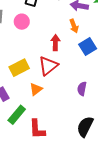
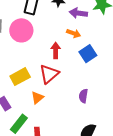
pink circle: (22, 22) -> (21, 30), size x1.5
orange arrow: (74, 26) -> (74, 33), turned -48

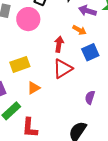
red triangle: (49, 74) -> (63, 69), moved
purple semicircle: (83, 96) -> (90, 97), moved

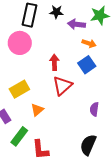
orange arrow: (79, 30) -> (89, 43), moved

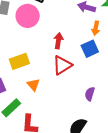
orange arrow: (89, 43) -> (96, 28), turned 72
orange triangle: (37, 110) -> (33, 85), turned -40

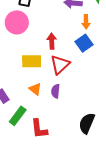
yellow rectangle: (19, 61) -> (32, 61), moved, turned 30
purple semicircle: (90, 94) -> (56, 91), moved

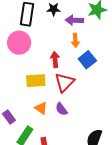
orange arrow: (86, 22) -> (75, 40), moved
purple semicircle: (56, 91) -> (61, 109), turned -40

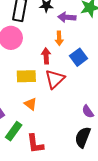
orange arrow: (75, 40) -> (59, 38), moved
purple semicircle: (61, 109) -> (88, 111), moved

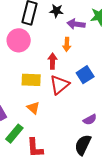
blue square: (78, 57) -> (85, 75), moved
purple semicircle: (88, 111) -> (90, 120), turned -88

